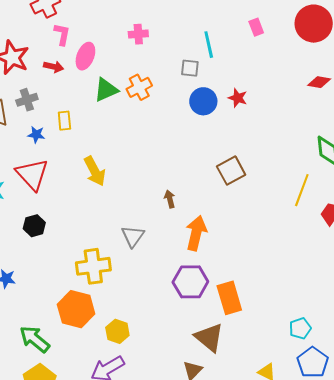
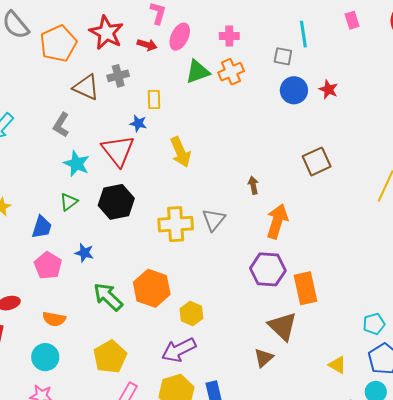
pink cross: (138, 34) -> (229, 36), moved
blue star: (36, 135) -> (138, 123), moved
black hexagon: (34, 226) -> (116, 202), size x1.6
yellow cross: (93, 266) -> (176, 224), moved
green arrow: (35, 339) -> (108, 297), moved

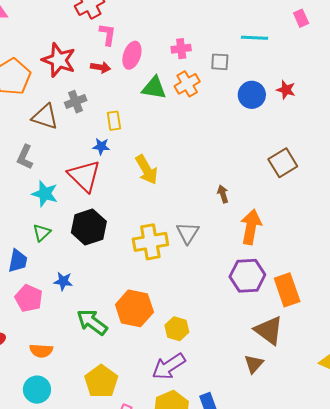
cyan line: (303, 34) -> (255, 38), turned -72
gray square: (283, 56) -> (220, 62), moved
green triangle: (198, 72) -> (154, 88), turned 36

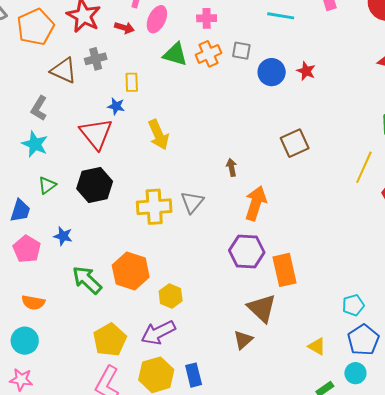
gray square: (220, 62) -> (241, 51), moved
cyan star: (45, 194) -> (35, 144), moved
yellow pentagon: (101, 381) -> (110, 340), moved

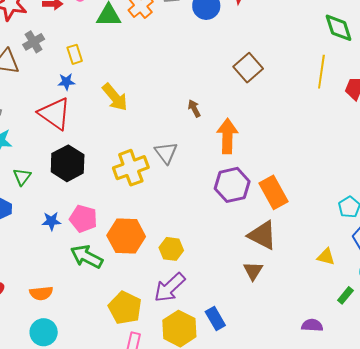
pink pentagon: (27, 249) -> (83, 219), moved

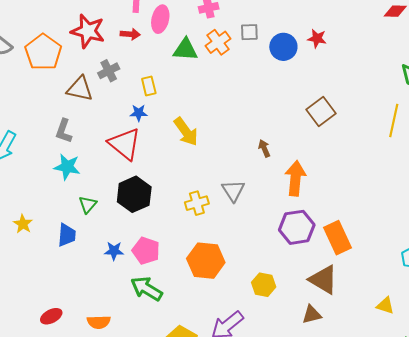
yellow cross: (131, 168) -> (197, 203), size x0.7
orange hexagon: (126, 236) -> (206, 261), moved
yellow hexagon: (171, 249) -> (264, 285), moved
brown triangle: (253, 271) -> (312, 315), turned 40

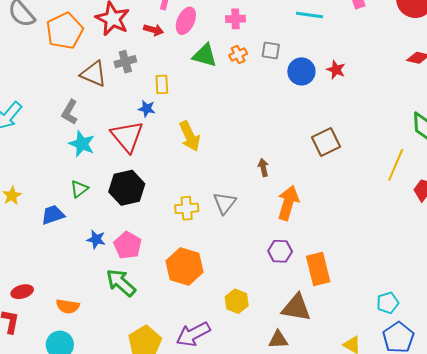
orange cross: (218, 42) -> (238, 54), size x0.7
cyan star: (67, 167) -> (82, 144), moved
purple hexagon: (297, 227) -> (280, 251), size x0.7
blue trapezoid: (67, 235) -> (53, 215), turned -125
brown triangle: (323, 280) -> (296, 308), turned -32

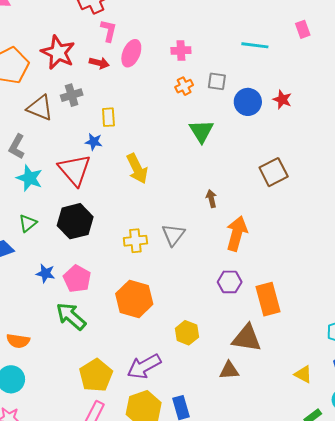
green triangle: (205, 55) -> (201, 131), moved, turned 44

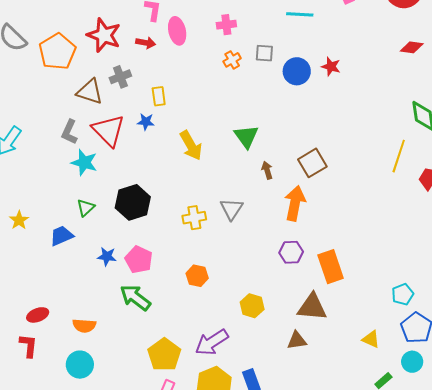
pink ellipse: (131, 53) -> (177, 31), turned -32
green triangle: (201, 131) -> (246, 136), moved
red triangle: (75, 170) -> (108, 130), moved
brown square: (274, 172) -> (312, 163), moved
orange hexagon: (134, 299) -> (197, 276), size x0.6

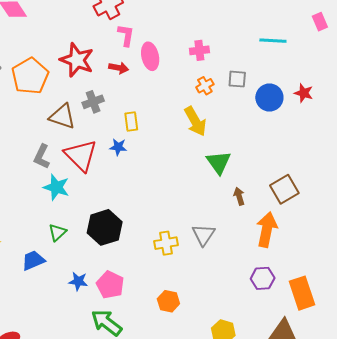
yellow arrow: (191, 145) -> (195, 121), moved

